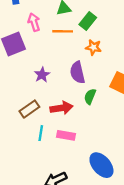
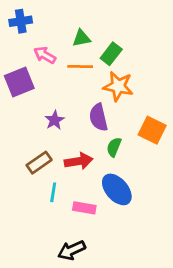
pink arrow: (34, 22) -> (45, 55), turned -42
orange star: (93, 47) -> (118, 86), size x1.5
pink rectangle: (66, 135) -> (84, 208), moved
blue ellipse: (101, 165) -> (117, 189), moved

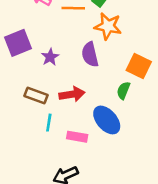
purple square: (19, 82) -> (18, 43), moved
green semicircle: (114, 147) -> (123, 90), moved
brown rectangle: (39, 163) -> (36, 96), turned 55

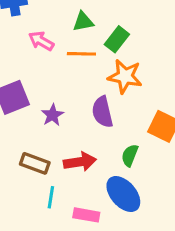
green semicircle: (123, 90) -> (130, 155), moved

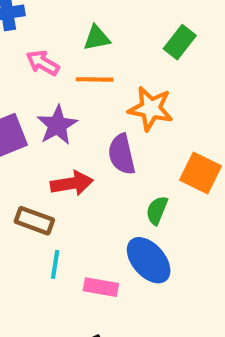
green rectangle: (117, 39) -> (180, 42), moved
purple star: (52, 115) -> (57, 125), moved, size x1.4
red arrow: (80, 162) -> (72, 183), moved

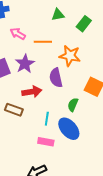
green triangle: (97, 38) -> (58, 15), moved
cyan line: (55, 264) -> (47, 119), moved

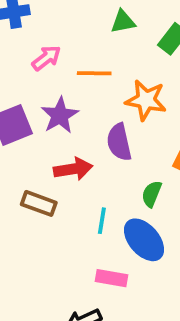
pink arrow: (18, 34) -> (46, 58), turned 112
pink rectangle: (46, 142) -> (111, 278), moved

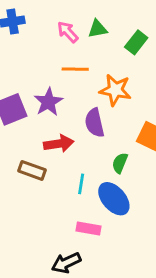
pink arrow: (46, 58) -> (68, 32), moved, turned -95

